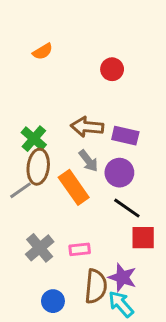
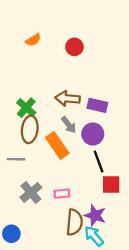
red circle: (112, 69) -> (74, 47), moved
gray line: (20, 190) -> (16, 159), moved, turned 36
black line: (127, 208) -> (99, 162), turned 35
blue circle: (53, 301) -> (11, 234), moved

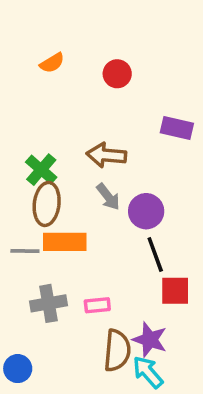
purple rectangle: (97, 105) -> (177, 128), moved
orange rectangle: (57, 145) -> (65, 242), moved, turned -55
gray cross: (31, 192) -> (48, 303), turned 30

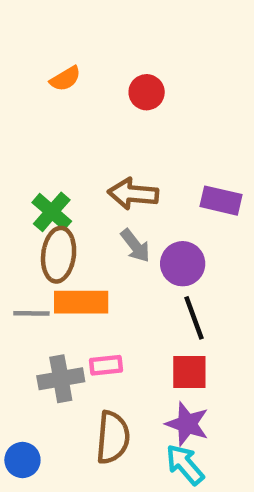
purple rectangle: (177, 128) -> (221, 201), moved
red square: (175, 291) -> (189, 372), moved
pink rectangle: (97, 305) -> (106, 365), moved
brown semicircle: (117, 350) -> (113, 437), moved

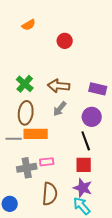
orange semicircle: (65, 79) -> (29, 25), moved
green cross: (52, 212) -> (25, 84), moved
gray arrow: (135, 246) -> (60, 109), turned 77
purple circle: (183, 264) -> (92, 117), moved

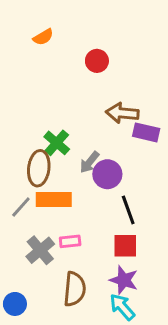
green cross: (25, 84) -> (57, 143), moved
brown arrow: (59, 86) -> (122, 113), moved
purple circle: (92, 117) -> (107, 174), moved
gray line: (14, 139) -> (21, 207), turned -49
gray cross: (27, 168) -> (40, 250), turned -30

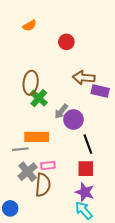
brown ellipse: (39, 168) -> (31, 83), moved
gray line: (21, 207) -> (20, 149), moved, turned 42
brown semicircle: (75, 289) -> (43, 185), moved

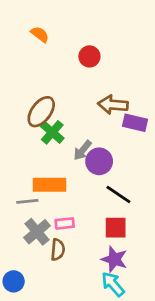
orange semicircle: (30, 26) -> (40, 34), turned -112
brown ellipse: (31, 83) -> (41, 112), turned 30
black line: (88, 144) -> (118, 194), turned -36
brown semicircle: (43, 185) -> (58, 250), size x0.7

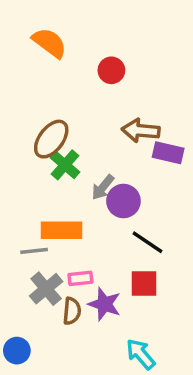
orange semicircle: (40, 34) -> (50, 43), size x1.5
purple star: (114, 259) -> (105, 304), moved

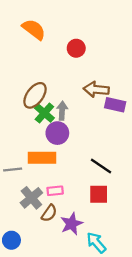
gray arrow: (103, 187) -> (62, 111), moved, turned 144
purple circle: (123, 201) -> (57, 133), moved
gray line: (34, 251) -> (13, 170), moved
purple star: (105, 304) -> (71, 224), moved, turned 30
brown semicircle: (72, 311) -> (49, 213), turned 30

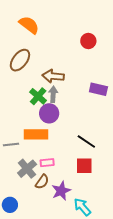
red circle: (76, 48) -> (88, 41), moved
brown arrow: (96, 89) -> (53, 76), moved
brown ellipse: (35, 95) -> (20, 60), moved

